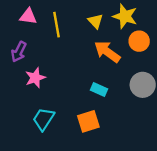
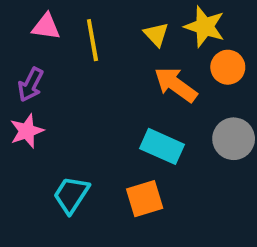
pink star: (35, 78) -> (27, 131), moved
cyan rectangle: (99, 90) -> (162, 146), size x1.5

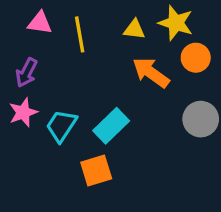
yellow triangle: (156, 34) -> (134, 29), turned -40
cyan rectangle: (162, 146) -> (111, 126), moved, turned -68
cyan trapezoid: (71, 195) -> (61, 126), moved
orange square: (145, 199) -> (96, 170), moved

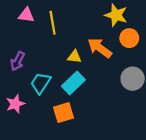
yellow triangle: (134, 29) -> (74, 57), moved
purple arrow: (26, 73) -> (18, 61), moved
pink star: (23, 112) -> (15, 104), moved

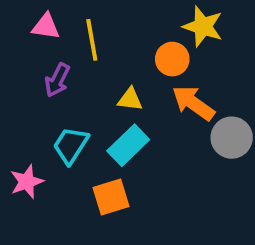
orange circle: (129, 38) -> (172, 59), moved
orange arrow: (100, 48) -> (193, 103), moved
purple arrow: (18, 61) -> (57, 80), moved

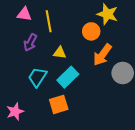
yellow triangle: (130, 99) -> (60, 53), moved
orange arrow: (193, 103) -> (102, 55), turned -90
pink star: (27, 182) -> (15, 112), moved

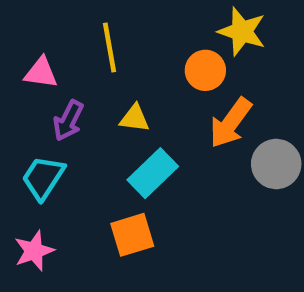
pink triangle: (24, 14) -> (41, 73), moved
purple arrow: (30, 43) -> (68, 121), moved
cyan trapezoid: (37, 77) -> (43, 178), moved

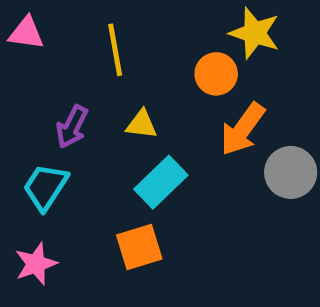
pink triangle: (41, 73) -> (26, 33), moved

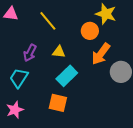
yellow line: (115, 50) -> (48, 21), turned -30
orange square: (139, 247) -> (58, 103), turned 30

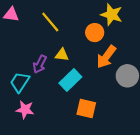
purple arrow: (30, 53) -> (40, 64), moved
orange square: (58, 103) -> (86, 109), moved
pink star: (15, 110) -> (25, 110), moved, turned 30

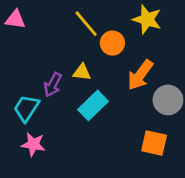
yellow line: (50, 22) -> (86, 24), moved
orange circle: (95, 33) -> (112, 43), moved
orange square: (86, 109) -> (154, 143), moved

